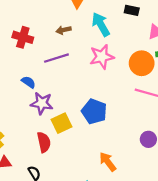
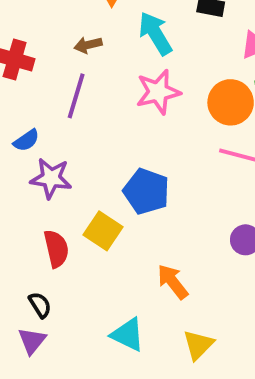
purple line: (56, 58) -> (76, 96), turned -55
blue semicircle: (28, 82) -> (26, 140), turned 112
yellow square: (61, 123) -> (103, 231), moved, turned -30

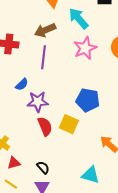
brown arrow: (88, 45) -> (45, 30), size x1.5
red semicircle: (56, 249) -> (45, 126), moved

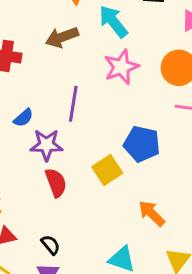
purple line: (43, 57) -> (73, 104), moved
blue pentagon: (88, 100) -> (142, 144), moved
yellow square: (69, 124) -> (107, 170), moved, turned 30

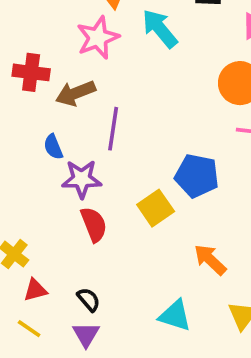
brown arrow: (62, 37) -> (76, 93), moved
pink star: (121, 67) -> (98, 38), moved
blue semicircle: (23, 118) -> (53, 147), turned 110

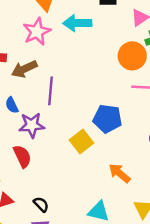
cyan arrow: (160, 29) -> (77, 23), turned -48
red semicircle: (94, 224) -> (22, 156), moved

